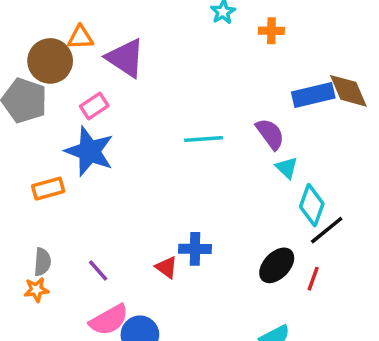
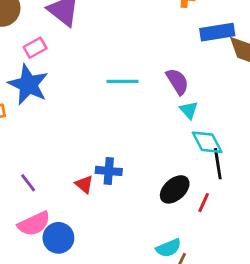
blue rectangle: (313, 95) -> (217, 32), moved
cyan diamond: (312, 205) -> (207, 142), turned -52
black line: (327, 230) -> (218, 164), turned -64

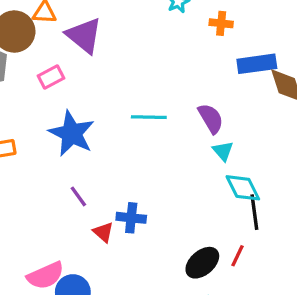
blue star: (28, 85) -> (72, 133), moved
purple line: (28, 183) -> (78, 196), moved
black ellipse: (175, 189) -> (202, 263), moved

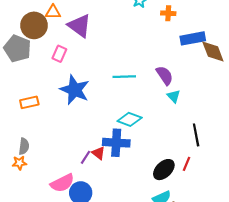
pink rectangle: (51, 77) -> (59, 54), turned -35
cyan diamond: (243, 188) -> (130, 119), moved, turned -40
purple line: (78, 196) -> (85, 157), moved, turned 72
blue cross: (131, 218) -> (116, 143), size x1.4

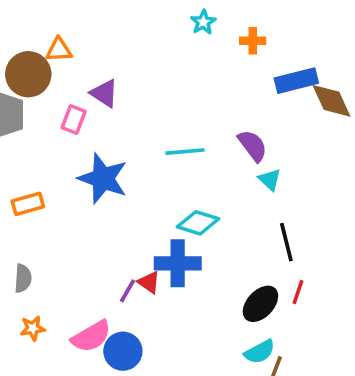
purple triangle: (79, 26) -> (104, 93), moved, size x0.7
black line: (196, 135) -> (286, 242), moved
orange star: (19, 163) -> (33, 328), moved

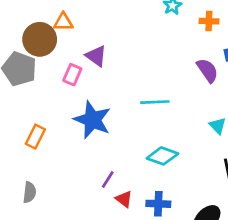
purple semicircle: (253, 146) -> (207, 70), moved
orange rectangle: (28, 204) -> (35, 137), turned -50
blue cross: (178, 263) -> (158, 204), moved, size x0.7
purple line: (128, 291) -> (108, 179), moved

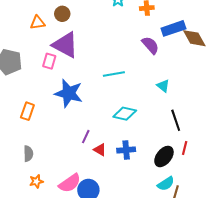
brown circle: (40, 39) -> (62, 14), moved, size x0.6
purple triangle: (96, 56) -> (65, 45), size x1.6

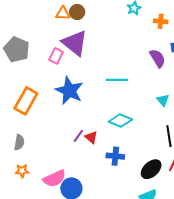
orange triangle: (38, 23) -> (63, 13), moved
orange rectangle: (27, 111) -> (26, 101), size x1.5
red triangle: (100, 150) -> (91, 137), moved

